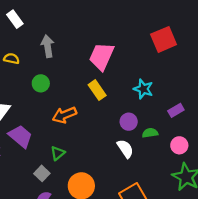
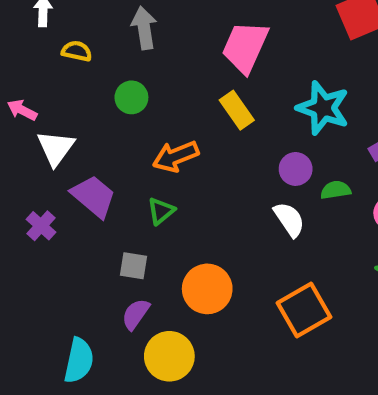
cyan star: (143, 89) -> (323, 108), size x1.4
green triangle: (58, 153) -> (161, 211), moved
gray square: (42, 173) -> (134, 266), turned -35

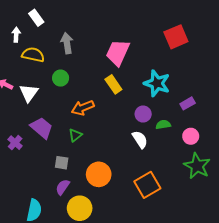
yellow semicircle: (77, 51) -> (33, 55), size x1.5
white triangle: (56, 148) -> (29, 93), moved

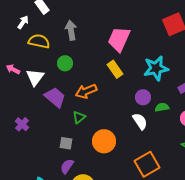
white arrow: (16, 35) -> (23, 22), turned 32
cyan star: (157, 83) -> (156, 68), turned -30
purple trapezoid: (42, 128) -> (55, 97), moved
orange circle: (99, 174) -> (104, 141), moved

